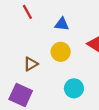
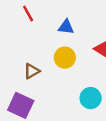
cyan circle: (74, 88) -> (91, 98), moved

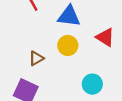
blue triangle: (66, 27) -> (69, 16), size x1.5

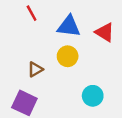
red triangle: (105, 37) -> (105, 32), moved

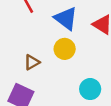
blue triangle: (69, 26) -> (66, 18), turned 30

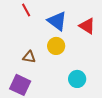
brown triangle: (32, 62) -> (29, 57), turned 40

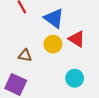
red triangle: (87, 26) -> (77, 39), moved

